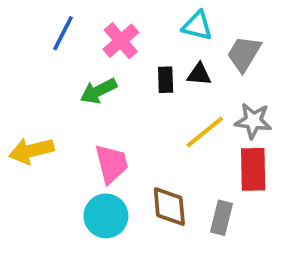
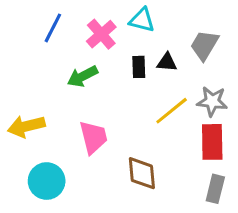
cyan triangle: (197, 26) -> (142, 20), moved
cyan circle: (106, 216) -> (47, 181), moved
gray rectangle: (222, 218) -> (215, 189), moved

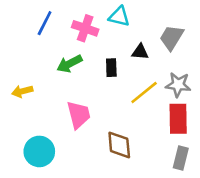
pink cross: (101, 34) -> (85, 28), turned -30
black rectangle: (139, 67) -> (111, 68), moved
yellow arrow: (26, 126) -> (22, 91), moved, size x0.7

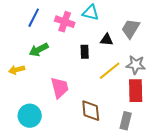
green arrow: (69, 64) -> (39, 50), moved
gray rectangle: (181, 158) -> (126, 121), moved

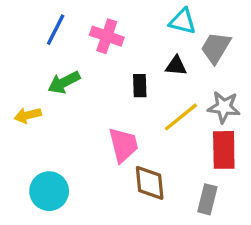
cyan triangle: (91, 13) -> (183, 21), moved
pink trapezoid: (60, 88) -> (123, 145), moved

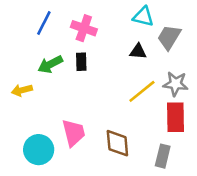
black rectangle: (140, 86) -> (81, 62), moved
pink trapezoid: (123, 145) -> (74, 133), moved

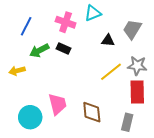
cyan triangle: (143, 17) -> (93, 13), moved, turned -36
blue line: (44, 23) -> (26, 26), moved
black rectangle: (81, 62) -> (64, 48), turned -64

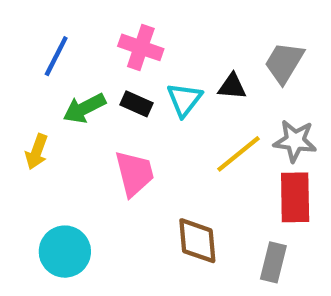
cyan triangle: (93, 13) -> (184, 100), moved, turned -30
yellow arrow: (17, 71) -> (37, 152), turned -56
pink trapezoid: (57, 104) -> (134, 173), moved

